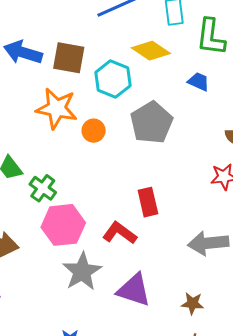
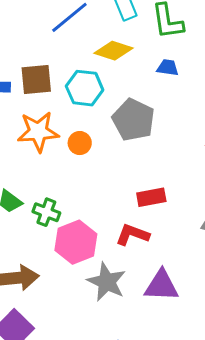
red rectangle: (148, 202) -> (151, 197), turned -72

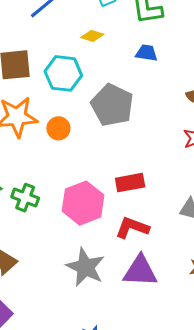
yellow diamond: (113, 51) -> (92, 36), size x0.6
red L-shape: (132, 235) -> (132, 228), moved
pink hexagon: (76, 242) -> (83, 203), moved

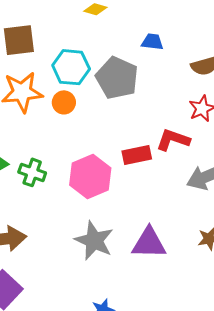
blue trapezoid: (147, 53) -> (152, 42), moved
cyan hexagon: (63, 73) -> (71, 67), moved
red L-shape: (132, 228) -> (173, 140), moved

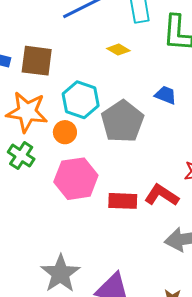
green cross: (32, 172) -> (21, 156), moved
pink hexagon: (90, 177) -> (76, 179), moved

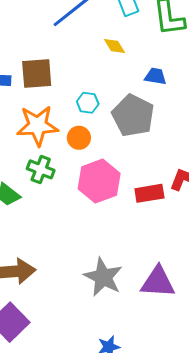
yellow diamond: (118, 50) -> (114, 46), turned 40
blue trapezoid: (166, 95) -> (155, 76), moved
cyan hexagon: (81, 100) -> (88, 103), size x0.6

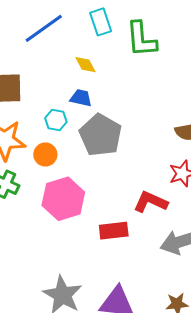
blue trapezoid: (155, 76) -> (81, 98), moved
red rectangle: (149, 193) -> (114, 231), moved

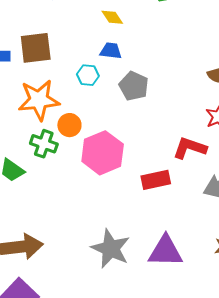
gray pentagon: (101, 135) -> (134, 86), size x0.7
orange circle: (45, 154) -> (69, 125), moved

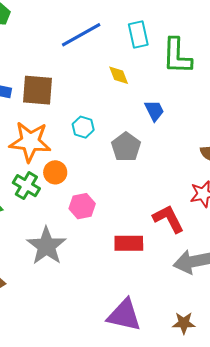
blue trapezoid: (111, 51) -> (154, 111), moved, turned 45
red L-shape: (190, 148) -> (168, 219), turned 32
pink hexagon: (103, 153) -> (82, 206), size x0.6
gray star: (111, 249) -> (46, 246), moved

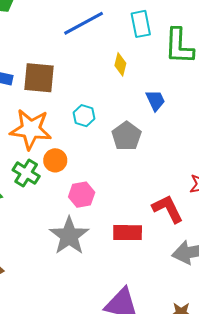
yellow diamond: (119, 75) -> (120, 64), turned 35
gray star: (46, 246) -> (69, 236), moved

